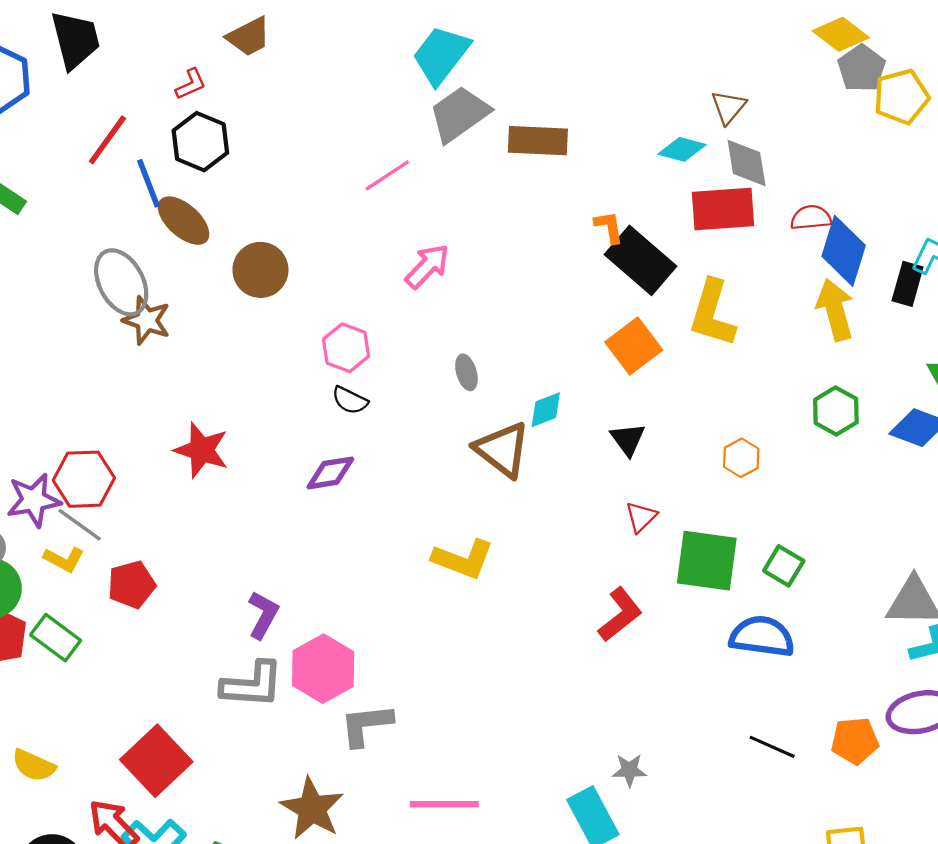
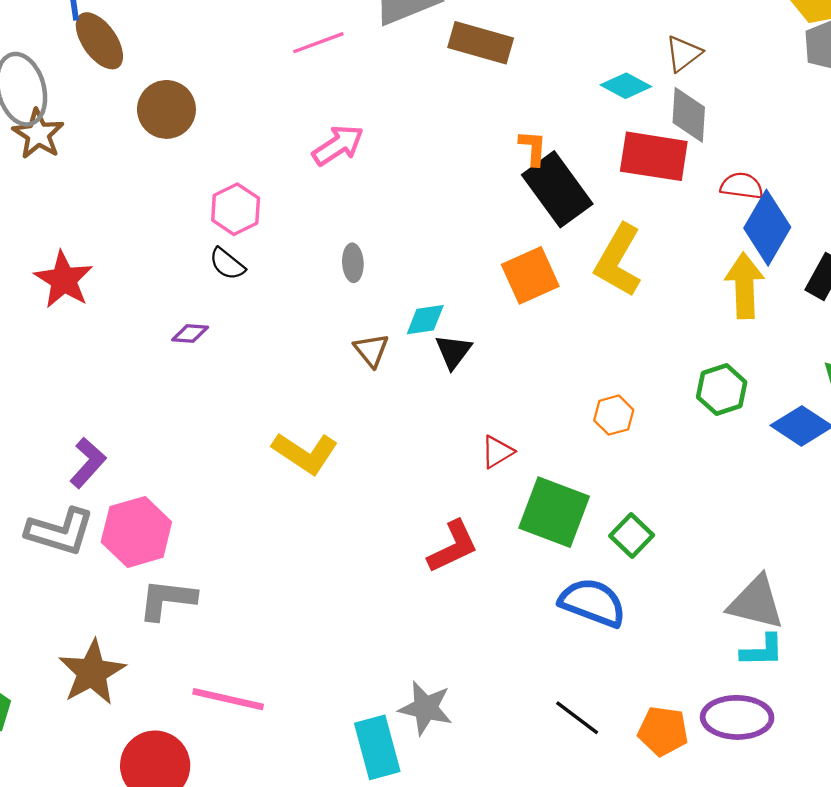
black triangle: (628, 439) -> (453, 351), moved
brown triangle: (502, 450) -> (371, 350), size x0.6
purple diamond: (330, 473) -> (190, 334), size x0.7
gray star: (629, 770) -> (426, 708), size x1.5

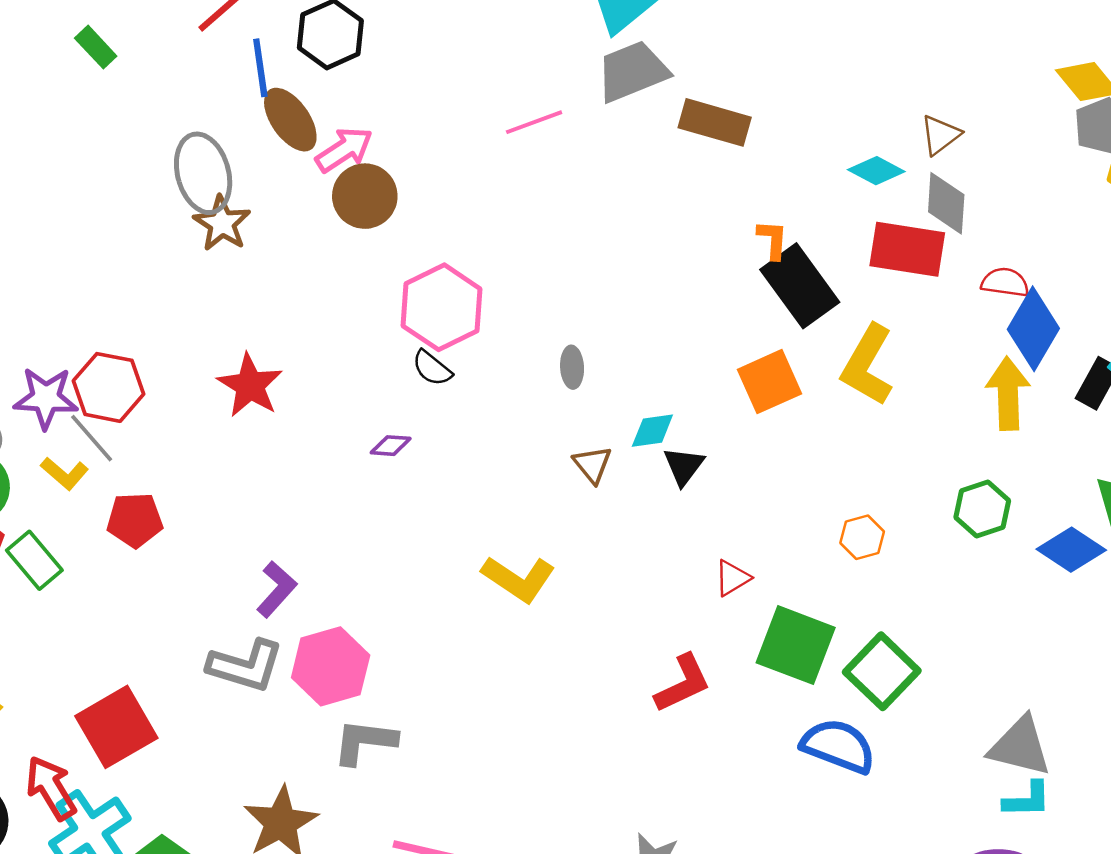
pink arrow: (338, 145) -> (344, 150), moved
pink hexagon: (236, 209) -> (442, 307), size x1.5
green square: (632, 535) -> (882, 671), size x1.5

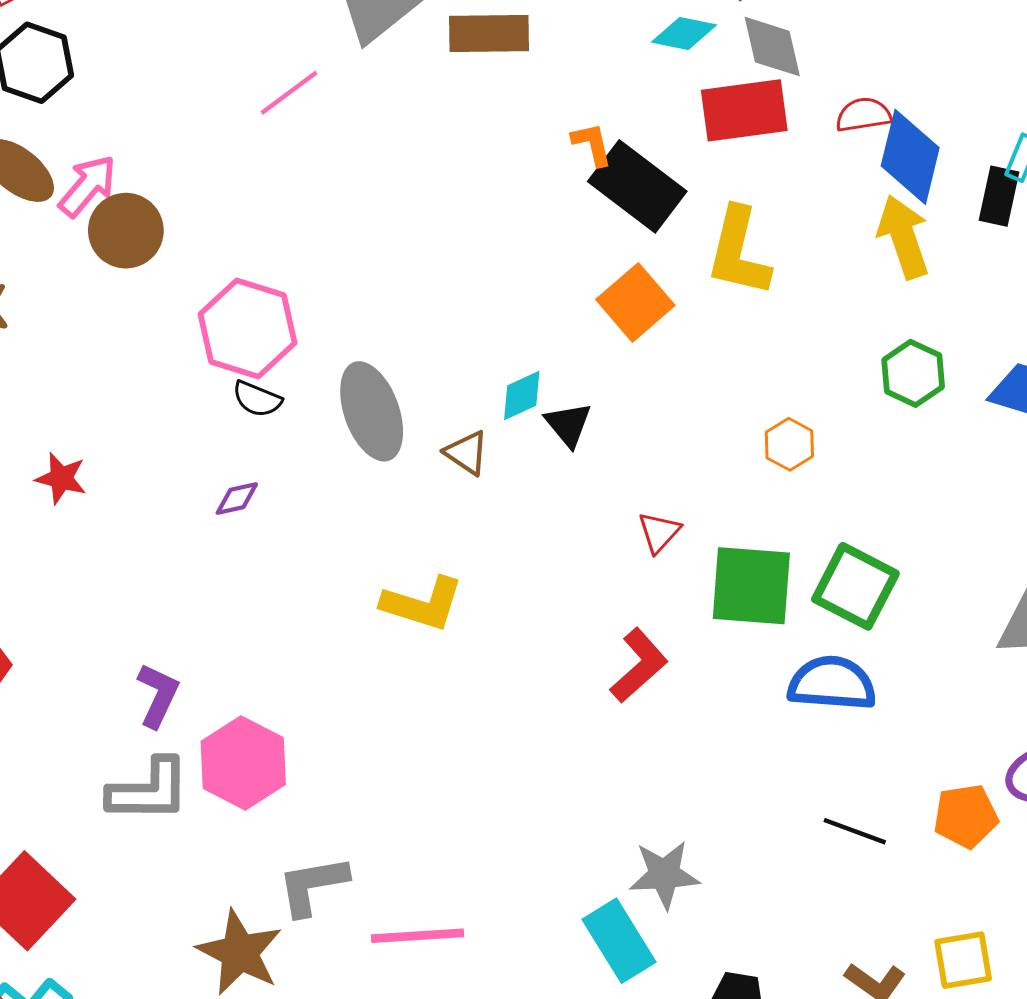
gray ellipse: (572, 367) -> (372, 411), moved, size x2.0
red star: (250, 385) -> (61, 478), size x0.7
gray L-shape: (365, 742) -> (313, 885), moved

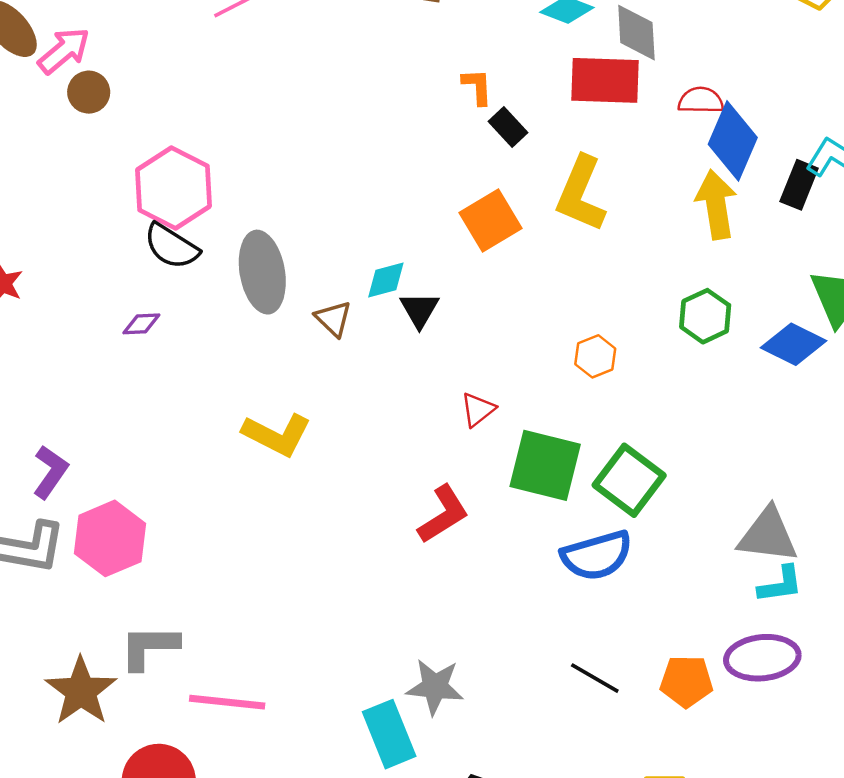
black rectangle: (637, 186) -> (508, 127), size x0.5
brown circle: (126, 231) -> (89, 92), size x0.7
black semicircle: (257, 399) -> (171, 246), size x1.4
blue semicircle: (832, 683) -> (597, 555), turned 150

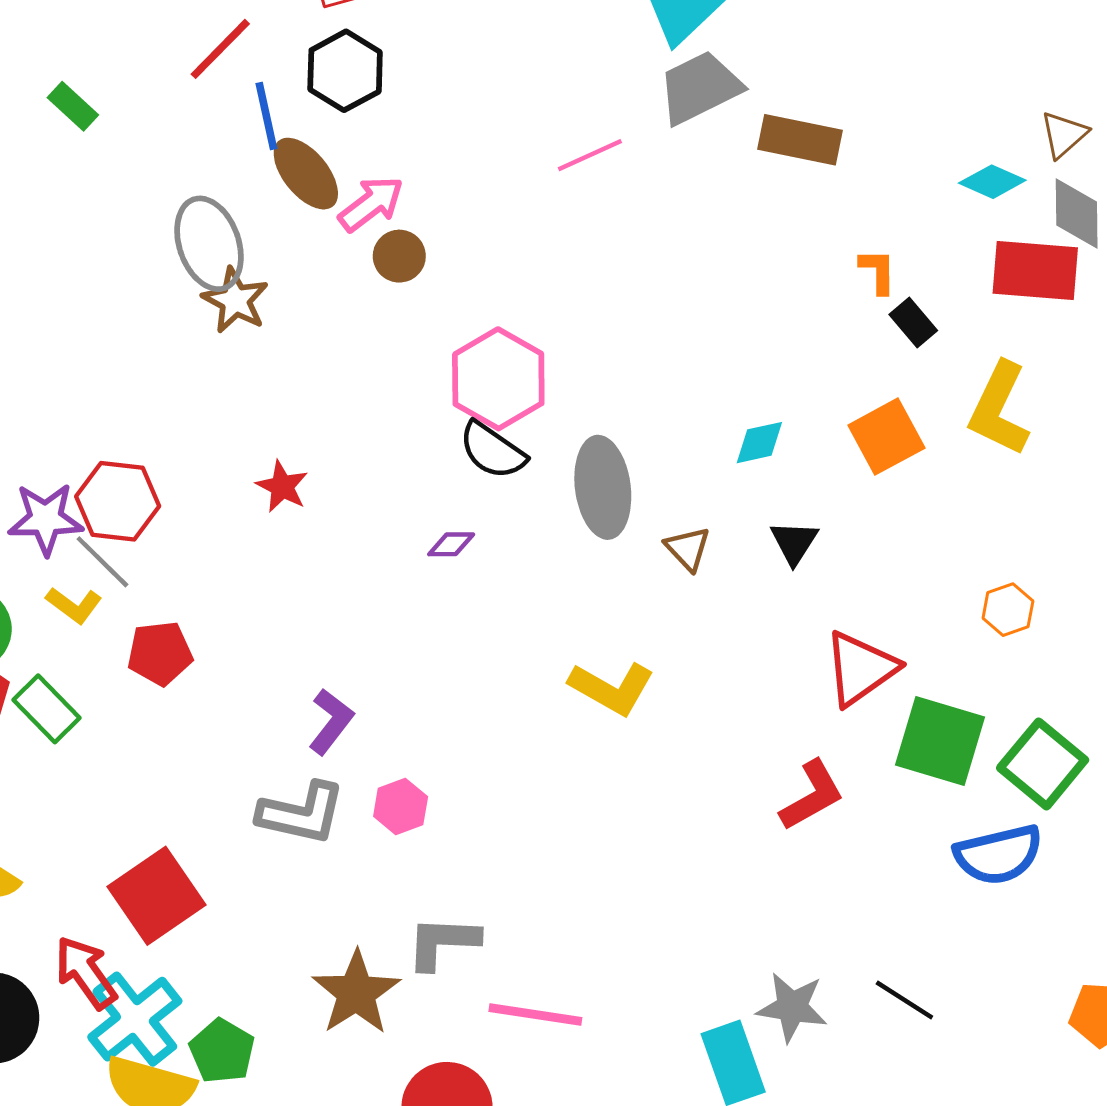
cyan diamond: (386, 280) -> (759, 443), moved
red triangle: (478, 409) -> (860, 668), size x1.8
pink hexagon: (110, 538) -> (401, 807), size x0.6
black line: (595, 678) -> (904, 1000), moved

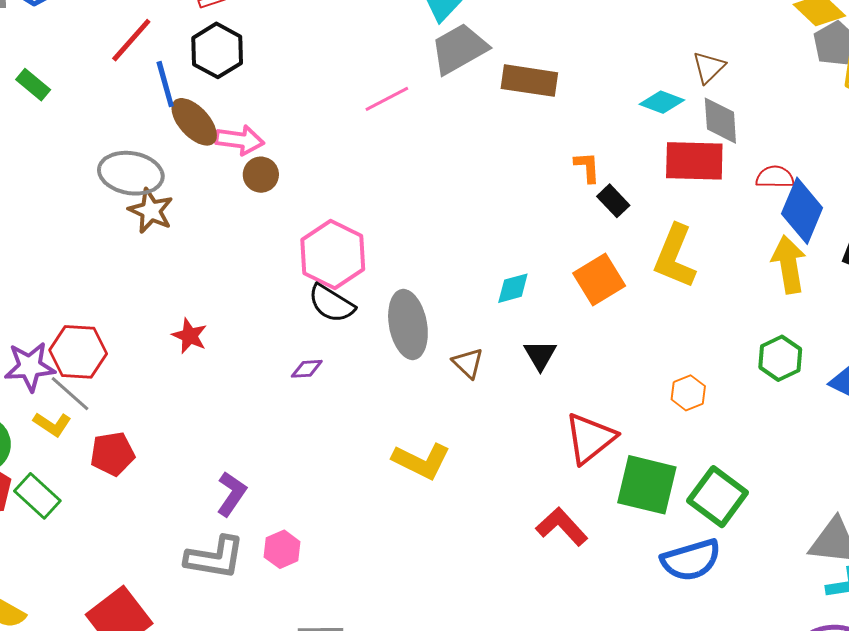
pink arrow: (371, 204) -> (240, 140), turned 48
gray ellipse: (209, 244) -> (131, 173), turned -58
red L-shape: (812, 795) -> (562, 527), turned -100

